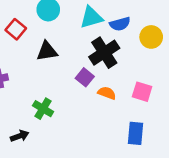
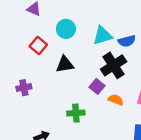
green cross: (43, 109) -> (76, 113), moved, turned -35

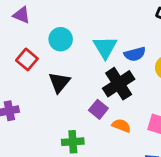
cyan triangle: (102, 36) -> (105, 47), turned -45
black triangle: (65, 64) -> (59, 82), turned -42

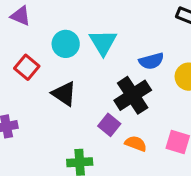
cyan triangle: (105, 47) -> (103, 42), moved
black triangle: (59, 82) -> (64, 94), turned -35

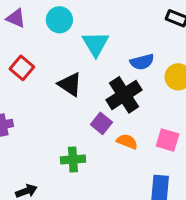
cyan circle: (66, 44) -> (59, 20), moved
black triangle: (64, 94) -> (70, 84), moved

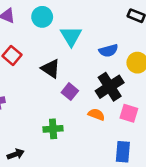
black cross: (124, 95) -> (110, 87), moved
purple square: (101, 123) -> (70, 92), moved

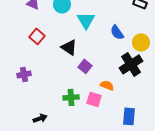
blue semicircle: (108, 51) -> (117, 32), turned 70
black cross: (110, 87) -> (131, 64), moved
pink square: (129, 113) -> (94, 99), moved

